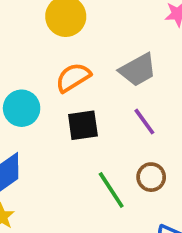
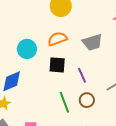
purple line: (144, 122) -> (82, 75), moved

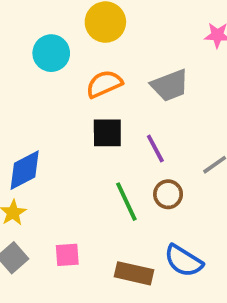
cyan circle: (27, 49) -> (51, 53), moved

